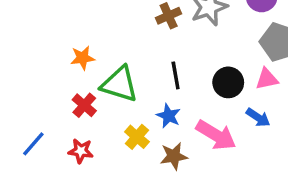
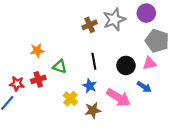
green triangle: (119, 84) -> (60, 67), size x0.6
red cross: (84, 105) -> (38, 79), turned 32
red star: (81, 151) -> (17, 84), moved

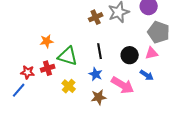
green triangle: (60, 67) -> (68, 56), size x1.5
yellow cross: (70, 99) -> (69, 86), moved

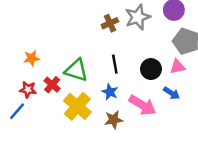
orange star: (47, 41) -> (32, 58), moved
red cross: (48, 68) -> (52, 85), turned -32
yellow cross: (69, 86) -> (77, 106), size x1.6

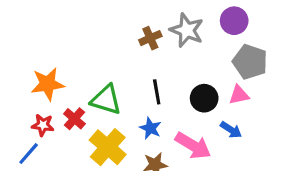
gray star: (138, 17) -> (187, 30), turned -30
orange star: (32, 58) -> (48, 84), size x1.5

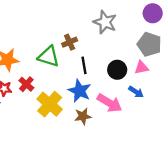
purple circle: (234, 21) -> (153, 13), moved
brown cross: (150, 38) -> (70, 42), moved
green triangle: (106, 100) -> (49, 56), moved
blue star: (150, 128) -> (80, 91), size x1.5

